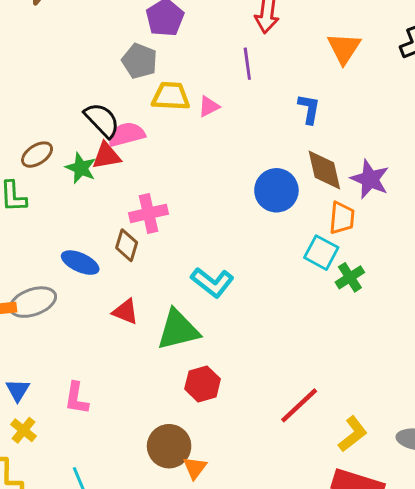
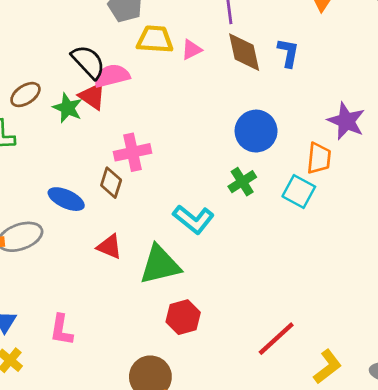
red triangle: (106, 156) -> (92, 96), turned 44
brown diamond: (324, 170) -> (244, 52), moved
green cross: (350, 277) -> (242, 182), moved

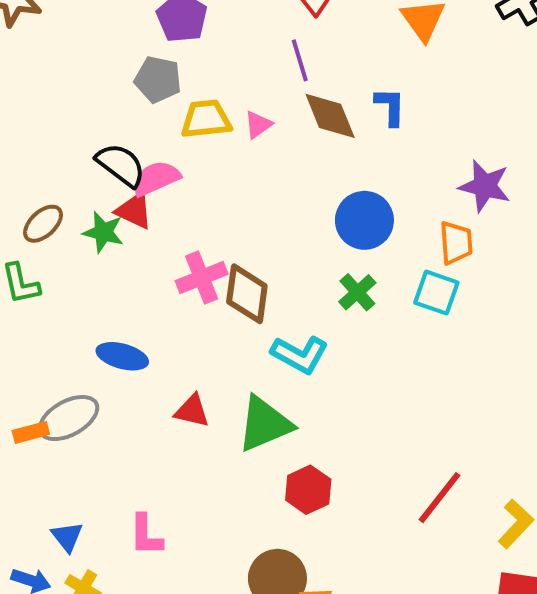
brown diamond: (111, 183) -> (247, 294), moved, size x1.4

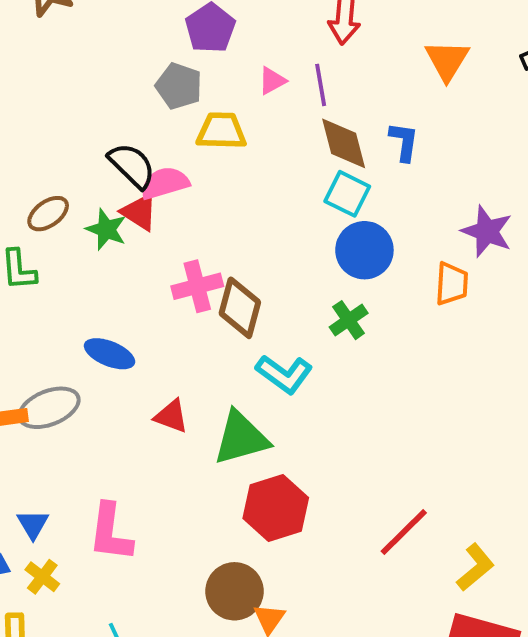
pink triangle: (258, 125) -> (272, 81), moved
cyan square: (436, 293) -> (347, 194), moved
red hexagon: (308, 490) -> (276, 508), size x1.4
pink L-shape: (146, 535) -> (111, 532), size x1.4

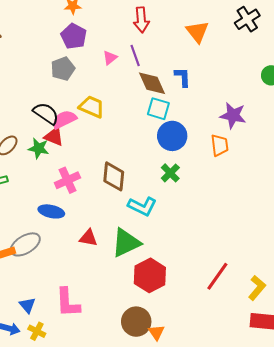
gray pentagon: (179, 86) -> (63, 69), turned -30
yellow trapezoid: (221, 131) -> (92, 107), moved, turned 32
pink cross: (197, 286) -> (67, 180), moved

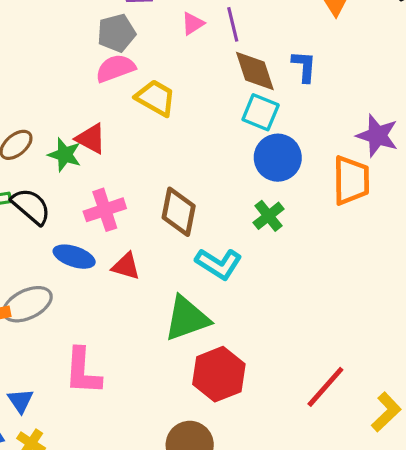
black semicircle: (46, 113) -> (31, 206), moved
pink semicircle: (64, 119) -> (115, 68), moved
orange trapezoid: (220, 145) -> (351, 180), size x1.4
red triangle: (88, 238) -> (126, 266), moved
pink L-shape: (68, 303) -> (83, 371), moved

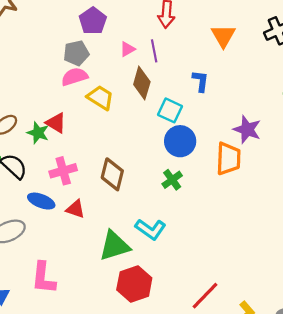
brown diamond: (255, 71) -> (142, 83), moved, turned 32
cyan L-shape: (219, 264) -> (151, 229), moved

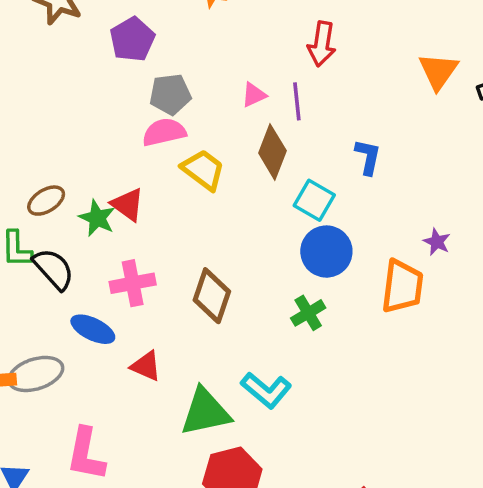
purple pentagon: (93, 21) -> (132, 39), moved
orange triangle: (223, 36) -> (438, 71), moved
purple star: (247, 129) -> (437, 242), size x0.6
red triangle: (75, 209) -> (146, 366), moved

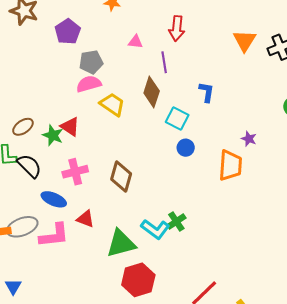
pink triangle: (254, 95) -> (135, 42), moved, turned 35
blue circle: (326, 252) -> (186, 148), size x0.6
green cross: (308, 313) -> (176, 221), moved
pink L-shape: (86, 454) -> (54, 235), moved, turned -104

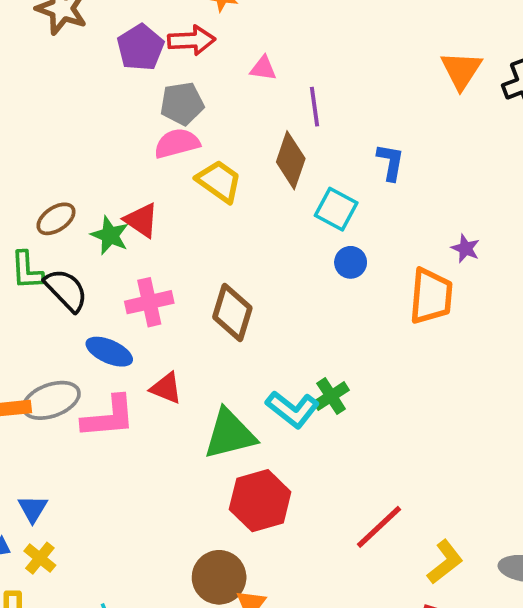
red arrow: (177, 28) -> (192, 40), moved, turned -100

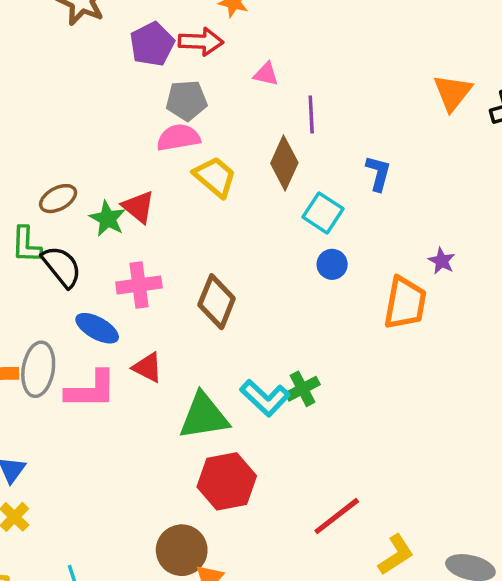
gray ellipse: (51, 400) -> (38, 369), turned -66

